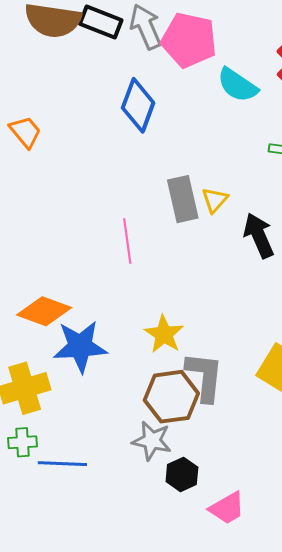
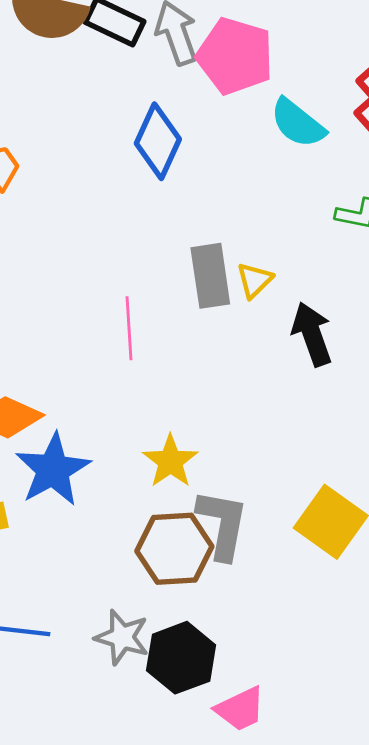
blue star: (80, 346) -> (53, 470), turned -30
gray star: (152, 441) -> (122, 637), moved
black hexagon: (182, 474) -> (181, 658), size x1.5

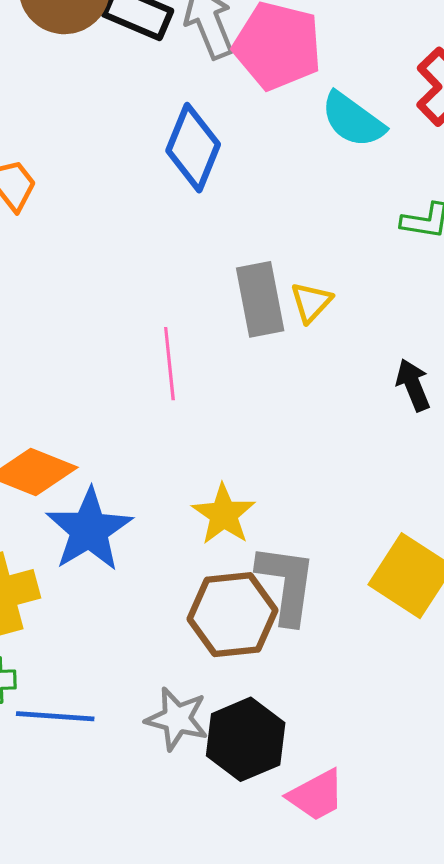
black arrow: (312, 334) -> (413, 385), moved, size x0.7

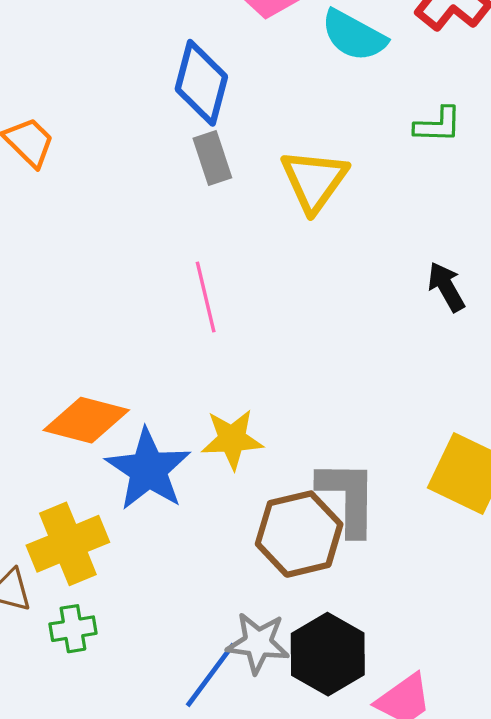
gray rectangle: (260, 299) -> (212, 158), moved, size x0.7
yellow triangle: (311, 302) -> (314, 181), moved, size x1.6
yellow star: (224, 514) -> (232, 439), moved, turned -30
blue line: (55, 716) -> (210, 675), moved, turned -50

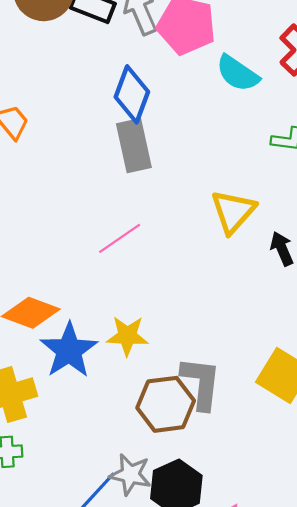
gray rectangle: (212, 158) -> (134, 146), size x1.5
yellow triangle: (314, 181) -> (233, 211), moved
pink line: (206, 297) -> (120, 238), turned 63

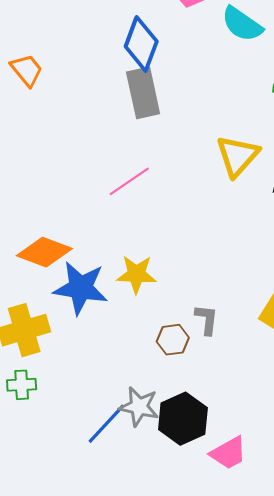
blue star: (69, 350) -> (81, 288), turned -30
gray L-shape: (201, 383) -> (207, 320), size x0.6
brown hexagon: (166, 404) -> (173, 340), size x0.6

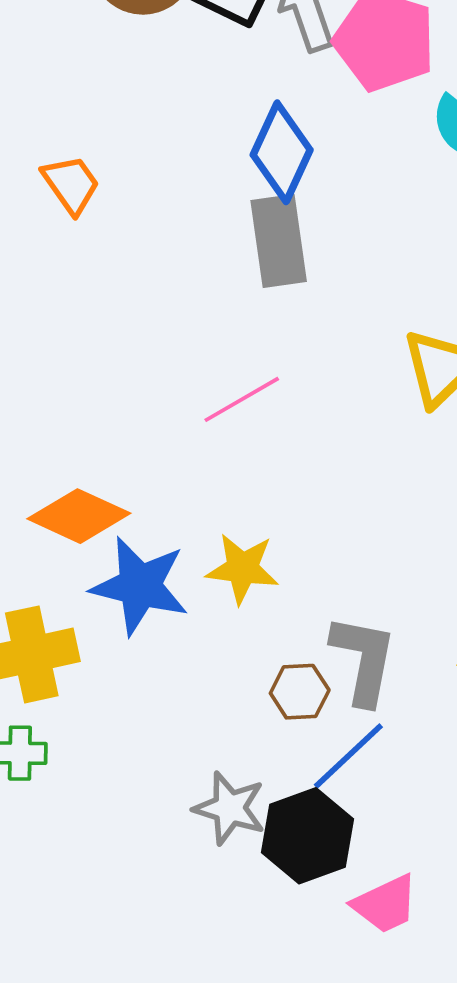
gray L-shape: (207, 320) -> (364, 660), size x1.6
blue line: (106, 424) -> (348, 756), moved

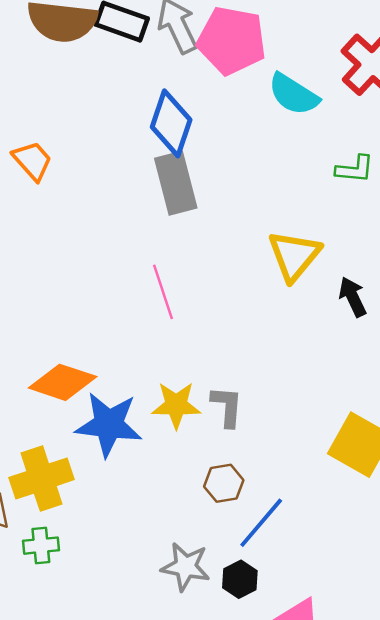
pink line: (242, 399) -> (163, 292), turned -72
gray L-shape: (364, 660) -> (227, 406), moved, size x0.7
black hexagon: (308, 836) -> (240, 579), size x0.6

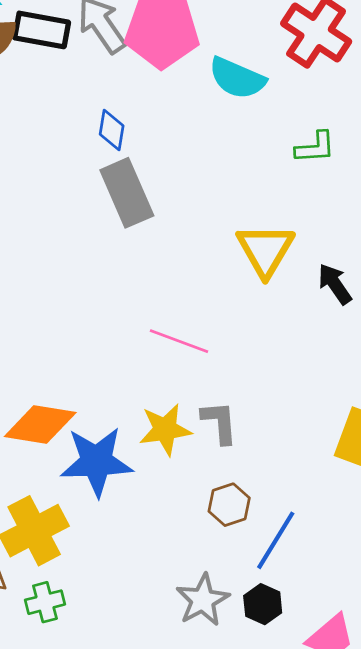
blue diamond: (171, 123) -> (112, 130), size x0.6
pink line: (163, 292) -> (179, 341), moved, turned -42
gray star: (186, 567) -> (203, 600), turned -30

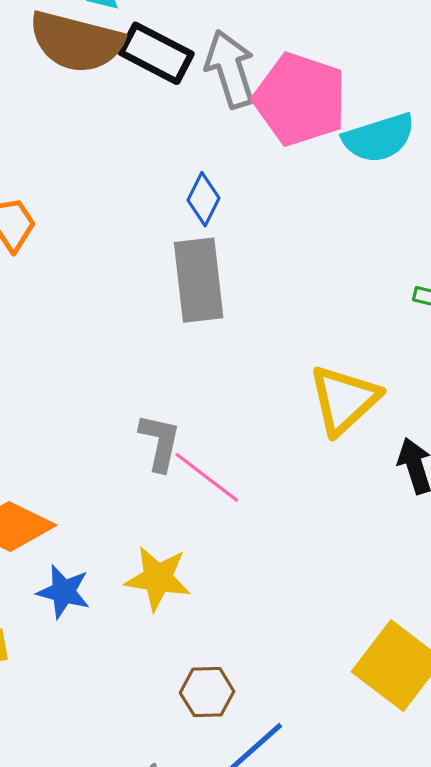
cyan semicircle: (237, 78) -> (379, 138), moved, turned -58
gray L-shape: (220, 422) -> (160, 442), moved
blue star: (96, 462) -> (64, 592), size x0.6

